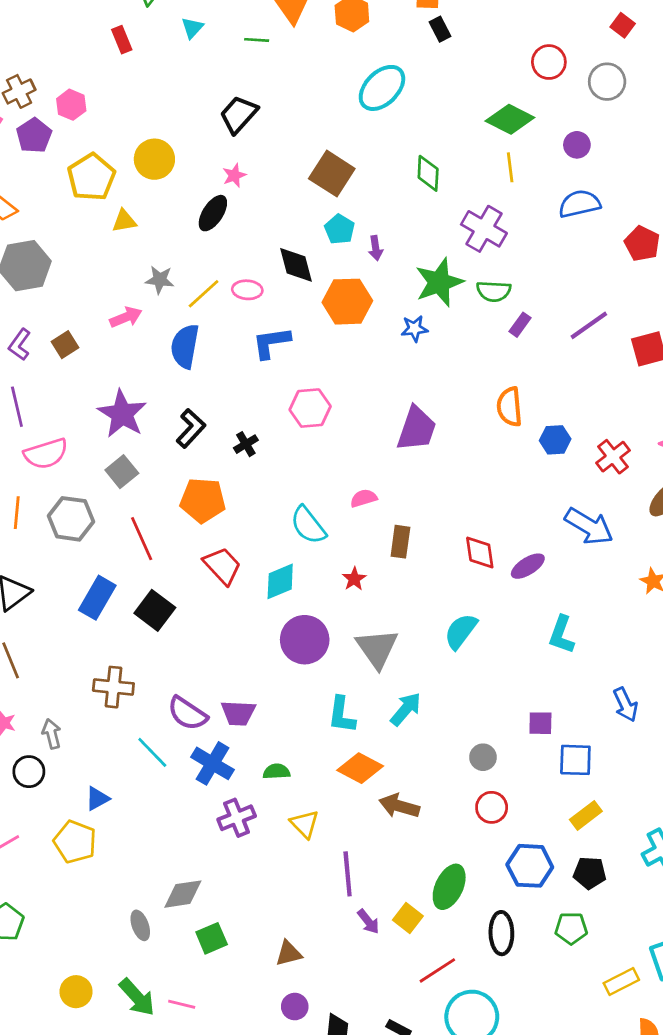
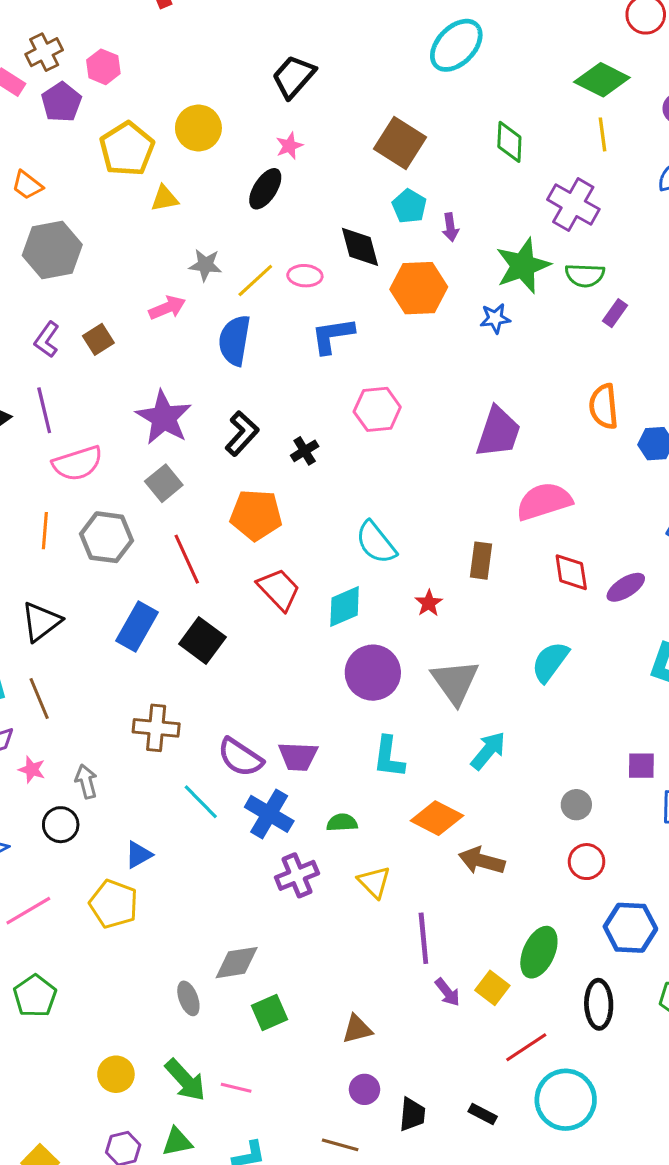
pink semicircle: (364, 498) -> (544, 501), moved, size x1.8
cyan L-shape: (342, 715) -> (389, 757), moved

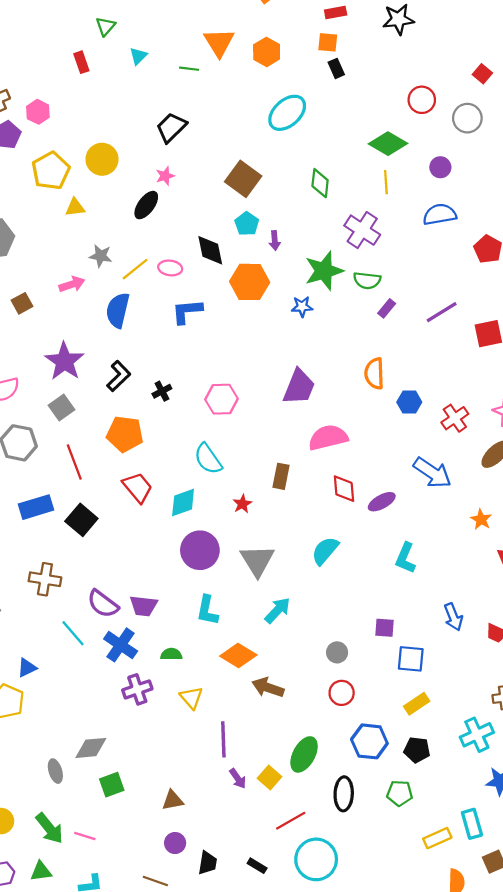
pink hexagon: (377, 409) -> (221, 399), moved
blue rectangle: (137, 627) -> (36, 507), turned 40

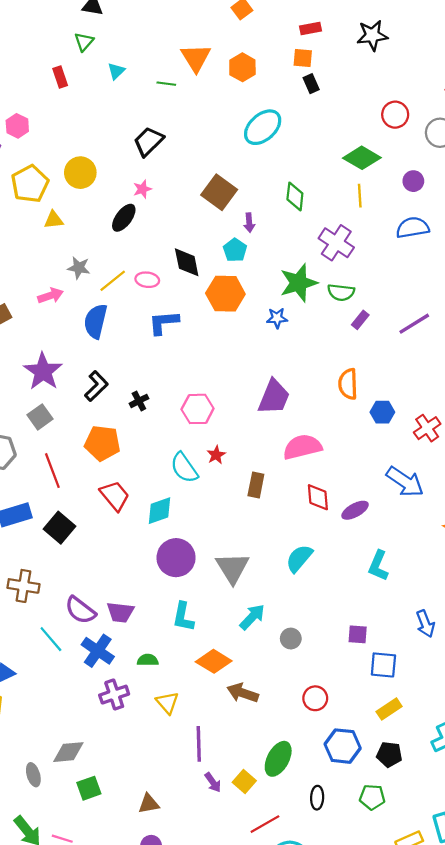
cyan pentagon: (247, 224) -> (235, 250), moved
purple arrow: (275, 241) -> (249, 223), moved
red star: (242, 504) -> (216, 455), moved
gray circle: (337, 652) -> (291, 639), moved
black ellipse: (344, 794) -> (317, 798), size x0.7

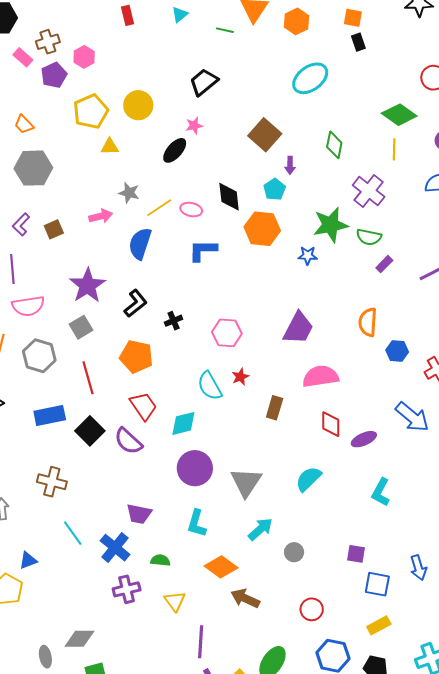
purple semicircle: (80, 610) -> (128, 441), moved
blue arrow: (425, 624) -> (418, 568), moved

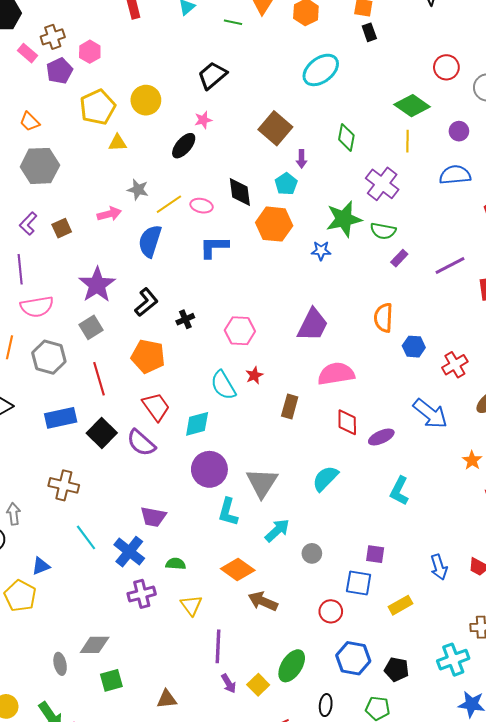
cyan L-shape: (197, 523) -> (228, 512), moved
blue square: (377, 584) -> (359, 583), moved
yellow rectangle: (379, 625) -> (400, 605), moved

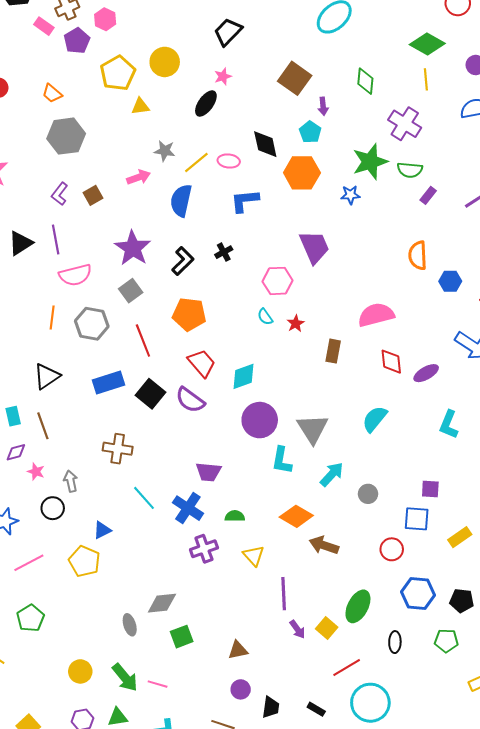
black cross: (185, 319) -> (224, 252), moved
purple trapezoid: (313, 325) -> (314, 247), moved, turned -45
cyan semicircle: (223, 385) -> (265, 317), moved, size x0.6

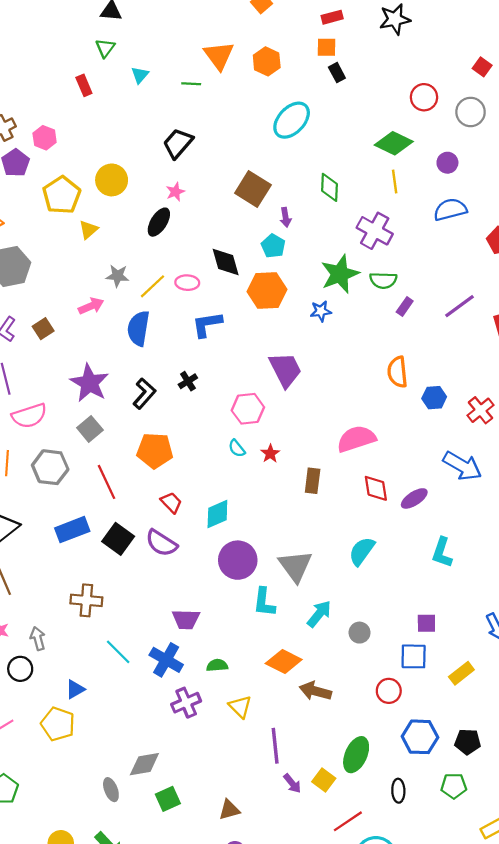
yellow triangle: (140, 106) -> (88, 230), turned -30
red trapezoid: (202, 363) -> (171, 502), size x0.7

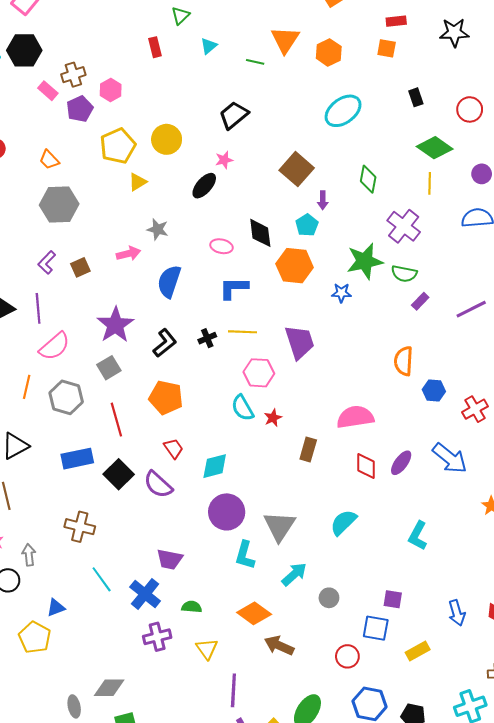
black rectangle: (337, 73) -> (416, 97), moved
yellow line: (153, 286) -> (243, 332), moved, turned 36
pink semicircle: (29, 416) -> (55, 346), turned -32
cyan semicircle: (237, 448) -> (243, 408), size x1.5
purple ellipse: (414, 498) -> (401, 463), moved, turned -30

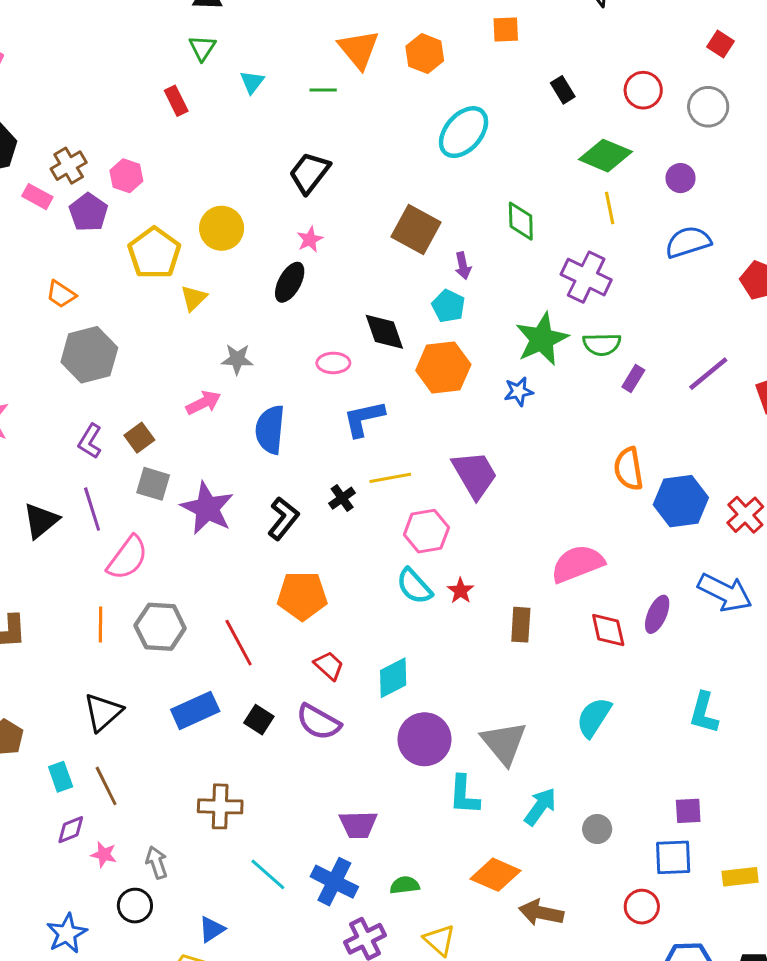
gray square: (109, 368) -> (153, 484), moved, turned -30
blue hexagon: (434, 390) -> (681, 501), size x1.6
black square: (119, 474) -> (259, 720), size x0.7
yellow rectangle: (418, 651) -> (740, 877), turned 35

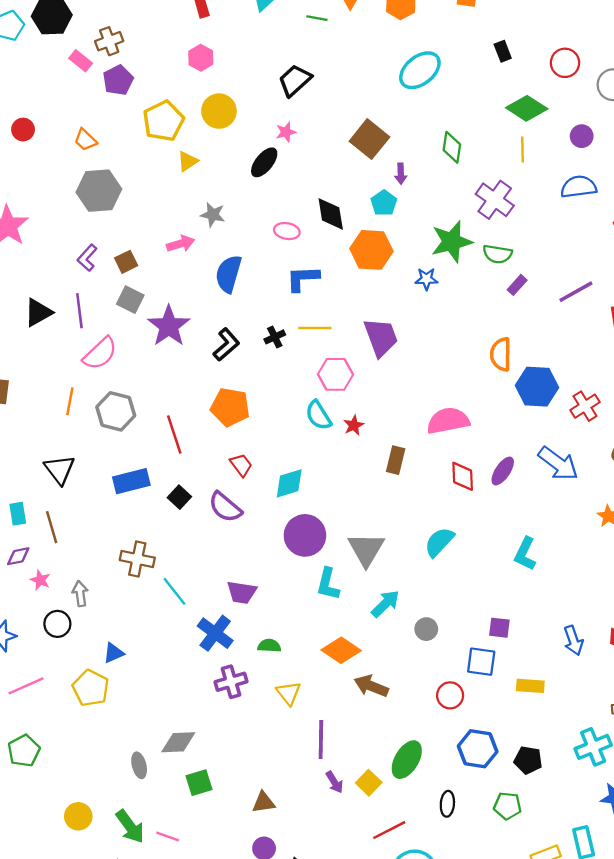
pink hexagon: (126, 176) -> (201, 58), moved
black triangle: (103, 712) -> (60, 470), turned -36
cyan line: (268, 874) -> (175, 591), moved

